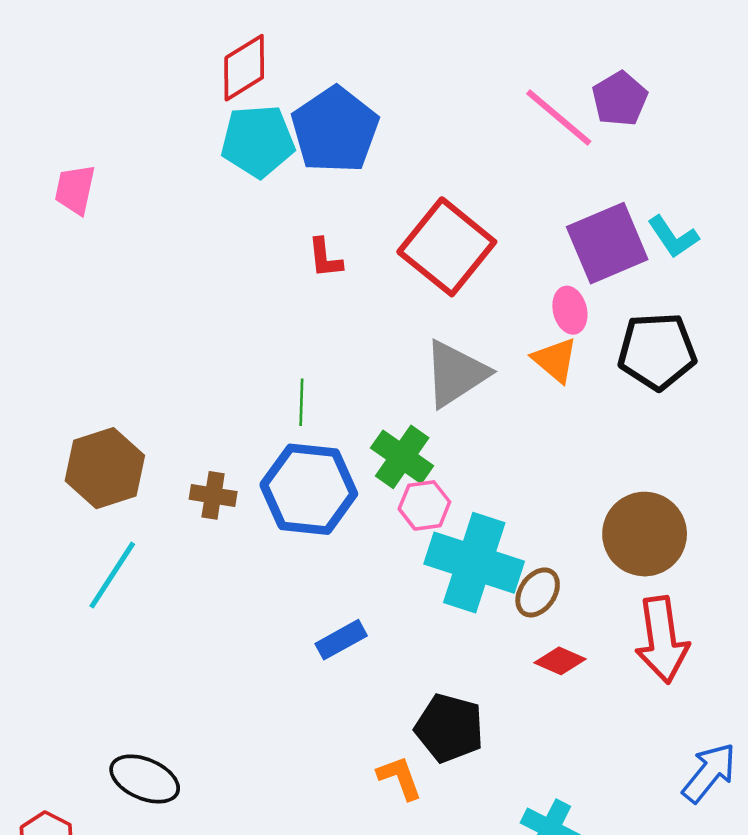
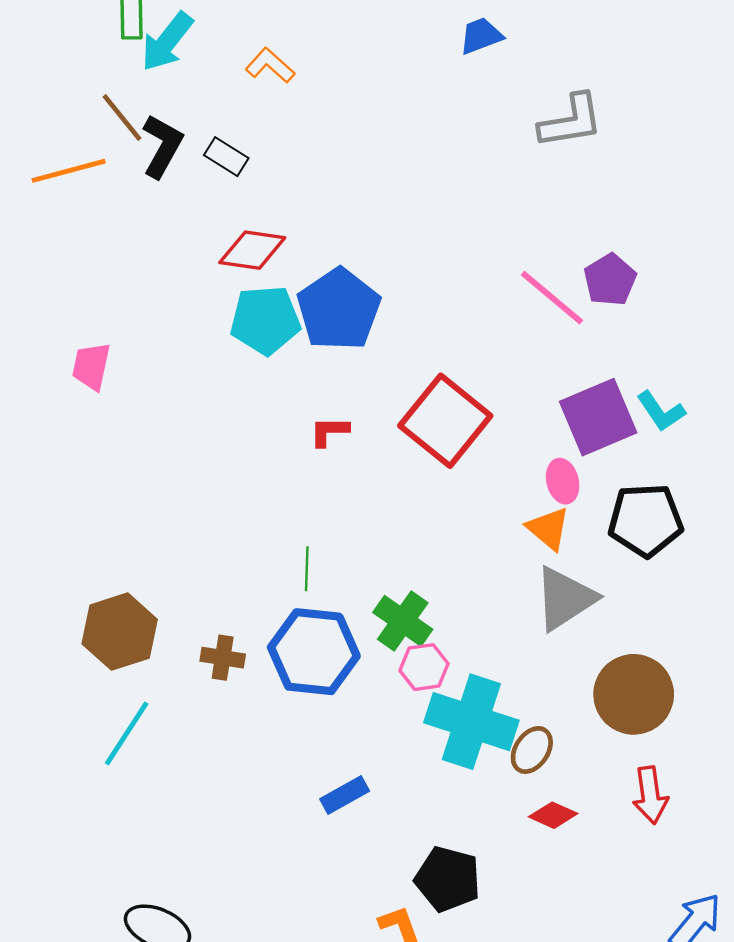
red diamond: (244, 68) -> (252, 250), turned 40
red L-shape: (325, 258) -> (329, 431), turned 96
gray triangle: (456, 374) -> (565, 598), moved
red arrow: (662, 640) -> (650, 795), size x0.7

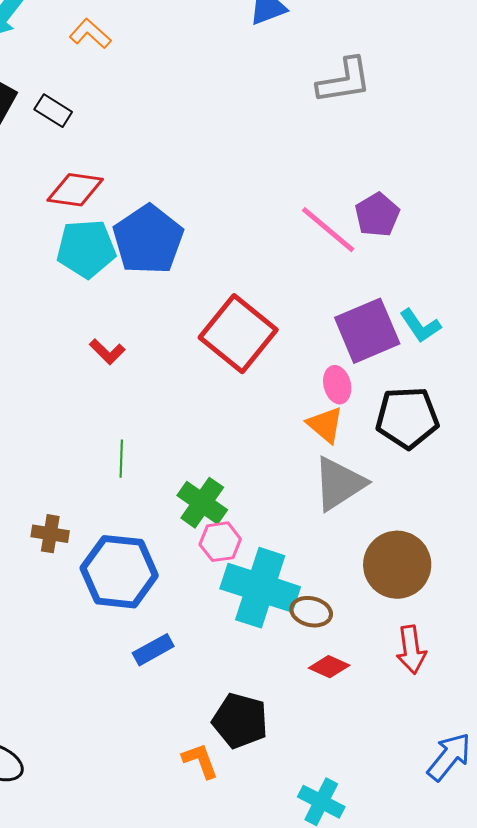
red L-shape: (329, 431) -> (107, 352), moved, turned -135
blue hexagon: (314, 652) -> (119, 572), moved
brown ellipse: (532, 750) -> (311, 612), turned 69

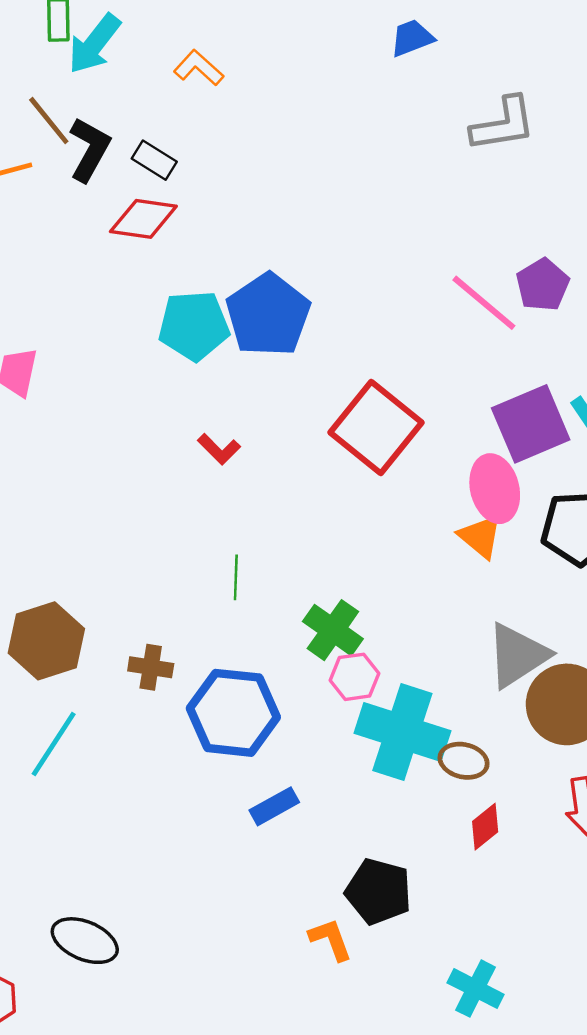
red diamond: (75, 190) -> (143, 219), moved
pink ellipse: (337, 385) -> (495, 489), size x1.5
gray triangle: (339, 484) -> (517, 655), moved
red diamond: (329, 667) -> (485, 827), turned -63

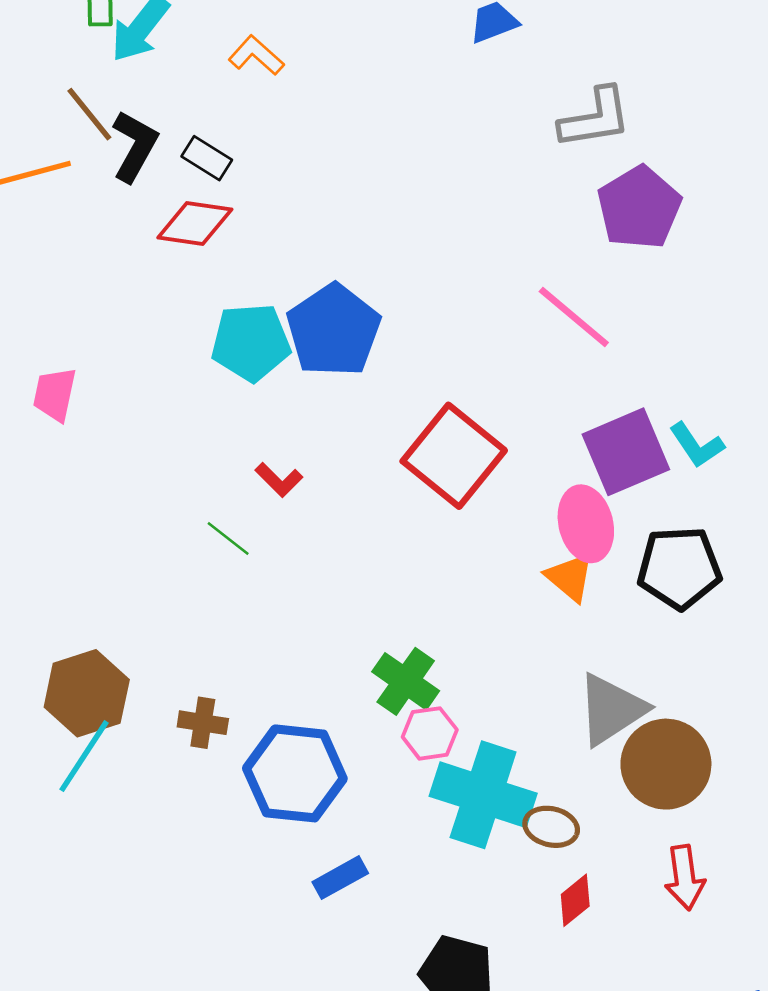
purple pentagon: (543, 285) -> (639, 208), moved, size x1.4
green line: (236, 577) -> (228, 539), moved, turned -54
cyan line: (54, 744) -> (84, 756), moved

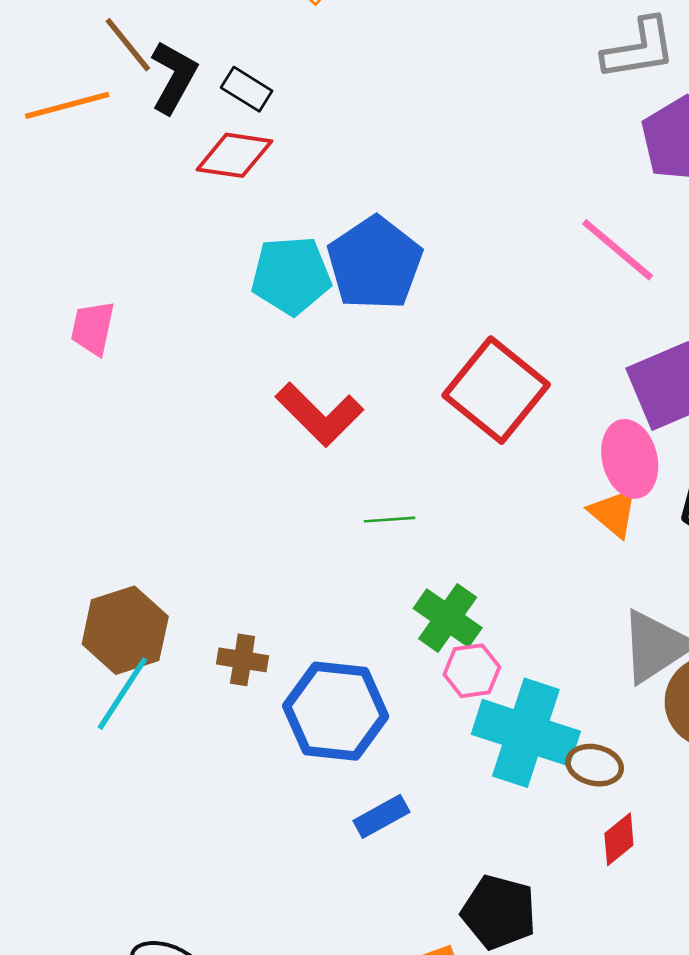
red L-shape: (279, 480) -> (319, 414), size x1.8
green line: (228, 539) -> (390, 520), moved, turned -42

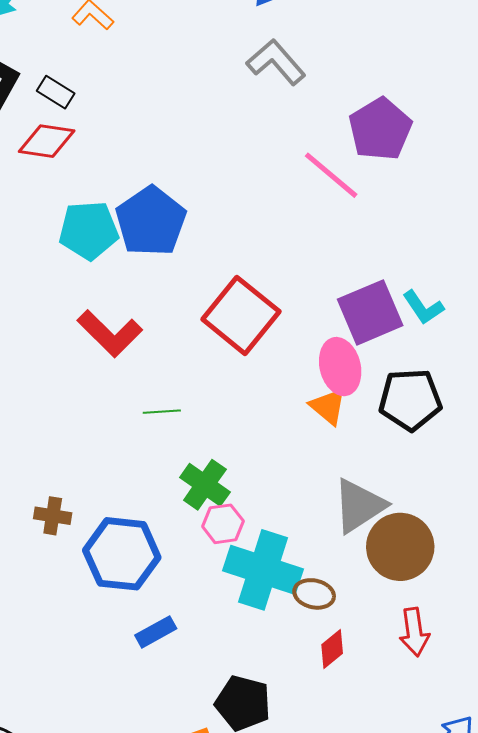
gray L-shape: (639, 49) -> (276, 62), moved, turned -122
pink line: (618, 250) -> (331, 175), moved

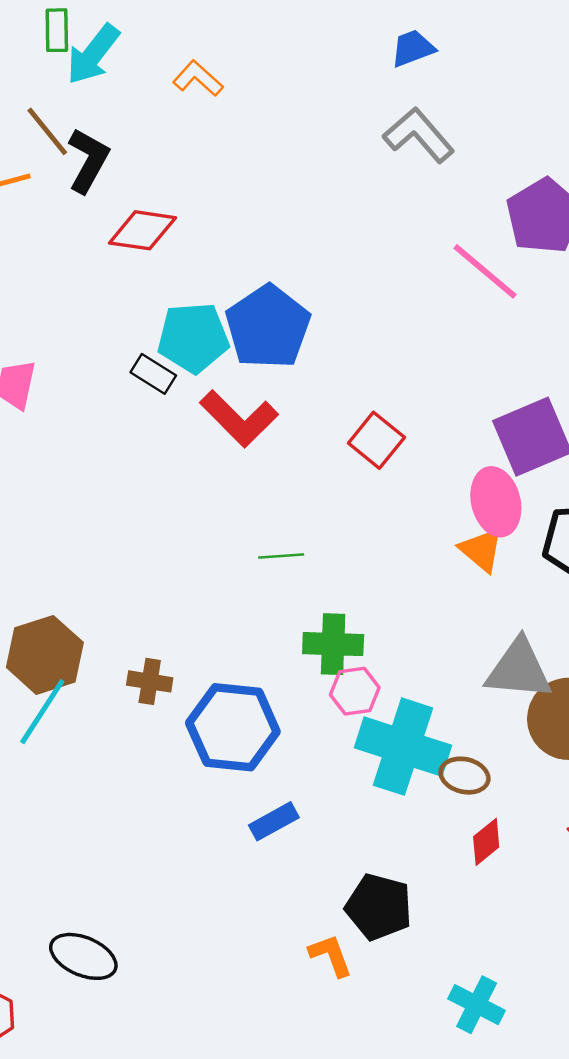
black rectangle: (56, 92) -> (153, 374), moved
red square: (241, 315) -> (376, 440), size x0.6
red L-shape: (110, 333) -> (239, 419), moved
green cross: (205, 485) -> (333, 644), turned -33
gray triangle: (359, 506) -> (519, 669), turned 38

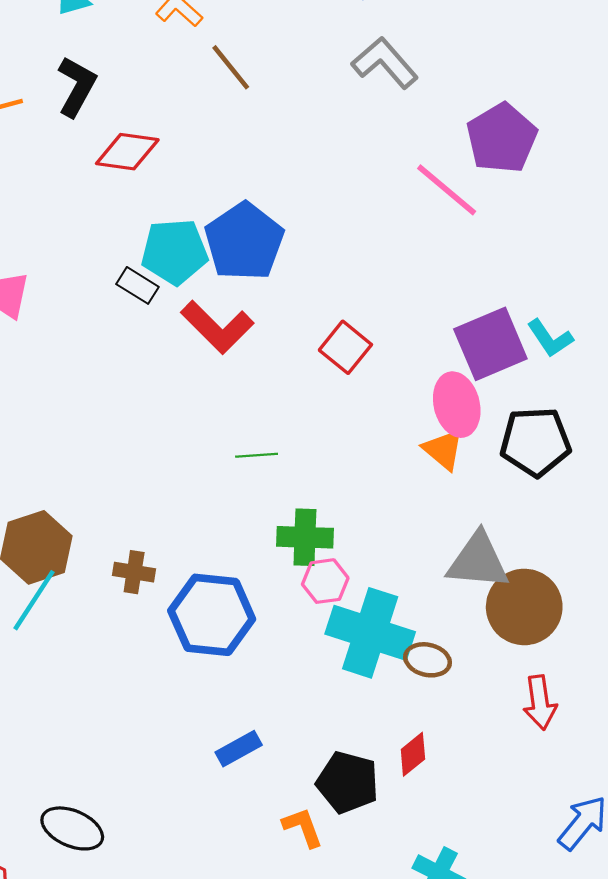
brown line: (47, 131) -> (231, 67), moved
blue rectangle: (274, 821) -> (239, 749), moved
red diamond: (486, 842) -> (413, 754), moved

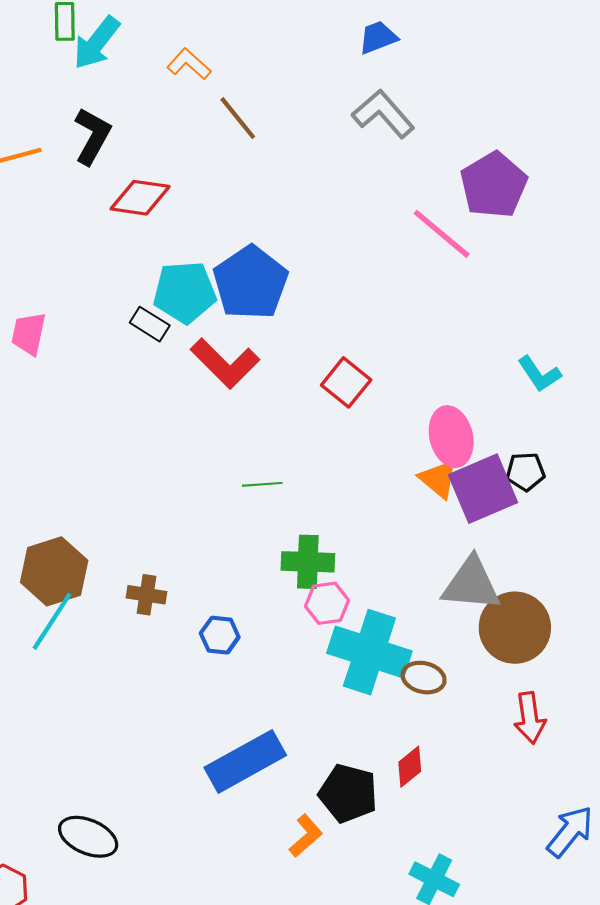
purple square: (490, 344) -> (483, 489), moved
black pentagon: (535, 442) -> (525, 472), size x0.6
blue hexagon: (212, 615) -> (220, 635), size x0.5
blue rectangle: (239, 749) -> (245, 761), size x1.8
orange L-shape: (303, 827) -> (306, 836), turned 69

